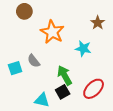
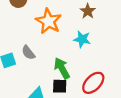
brown star: (98, 23) -> (88, 11), moved
black square: (63, 92) -> (60, 86), turned 32

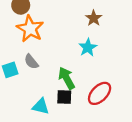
orange star: (48, 21) -> (30, 29), moved
cyan star: (82, 39) -> (88, 48), turned 30

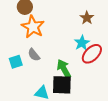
red ellipse: (100, 93) -> (92, 54), moved
black square: (64, 97) -> (62, 85), size x1.5

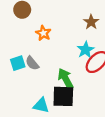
orange star: (33, 27) -> (43, 33), moved, size x0.6
cyan square: (16, 62) -> (18, 63), moved

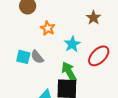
cyan star: (86, 50) -> (72, 44), moved
cyan square: (18, 63) -> (23, 57), turned 32

